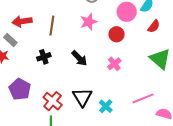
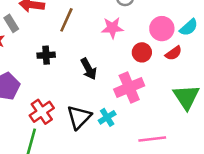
red semicircle: (154, 26) -> (174, 53), moved
pink cross: (114, 64) -> (129, 87), size x1.6
cyan cross: (106, 106) -> (107, 117), moved

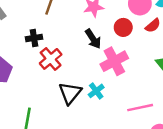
black arrow: (89, 69) -> (93, 39), moved
red cross: (42, 112) -> (51, 59), moved

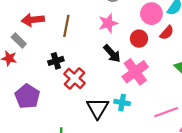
cyan cross: (96, 91) -> (122, 103), turned -35

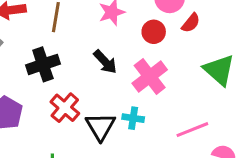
black arrow: (112, 54) -> (105, 62), moved
black cross: (56, 61) -> (43, 64), size x1.5
red cross: (75, 78) -> (65, 108), moved

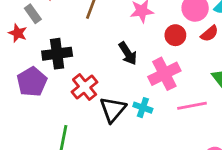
black cross: (43, 64) -> (57, 54), moved
pink line: (192, 130) -> (192, 106), moved

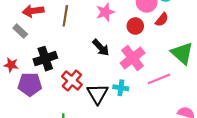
red star: (18, 33) -> (11, 65), moved
purple pentagon: (32, 82) -> (30, 84), turned -30

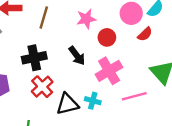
red circle: (135, 26) -> (107, 37), moved
black cross: (45, 59) -> (34, 58), moved
black triangle: (98, 94) -> (67, 104), turned 40

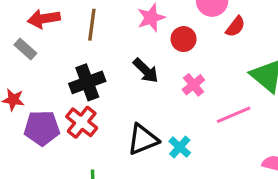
pink cross: (109, 71) -> (193, 85), size x0.6
red cross: (42, 87) -> (82, 122), moved
cyan cross: (93, 101) -> (180, 147), moved, turned 35

